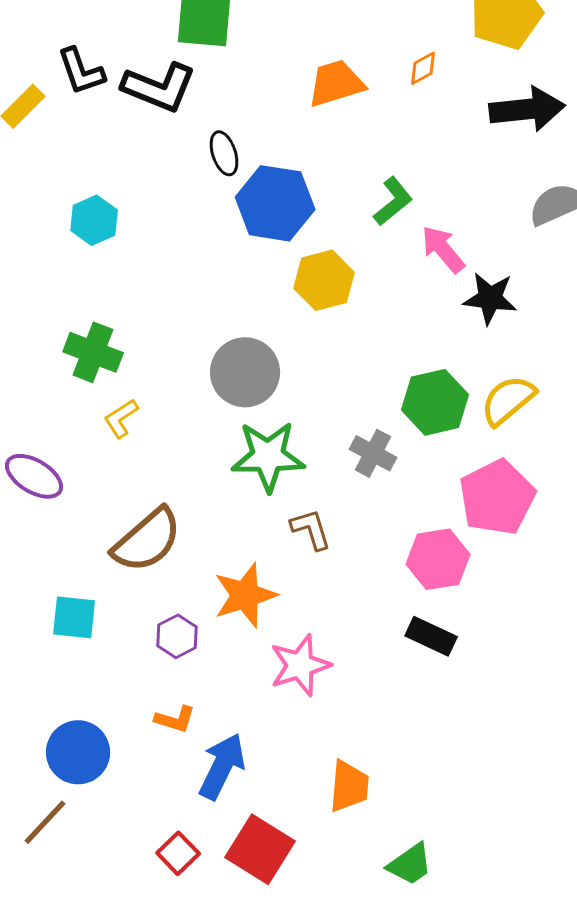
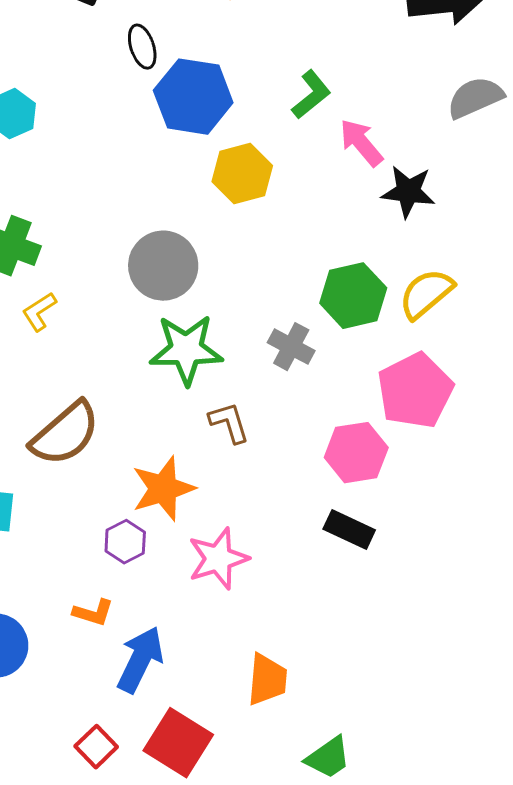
purple hexagon: (177, 636) -> (125, 542), moved

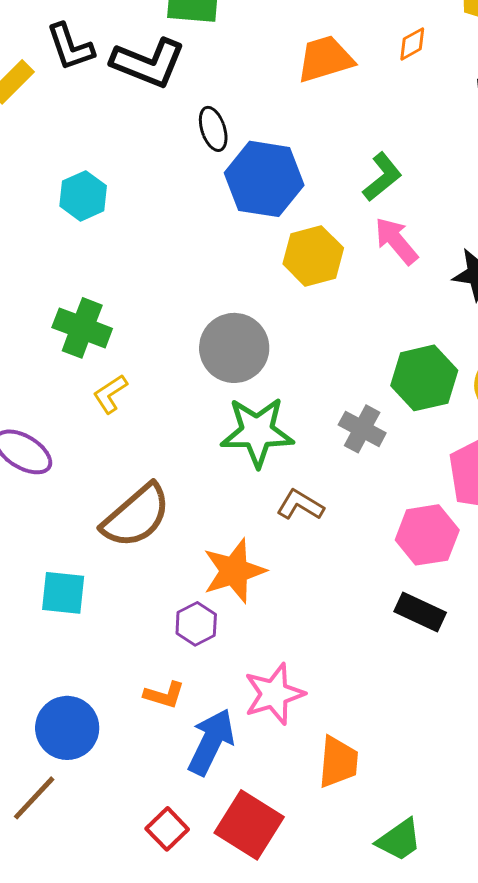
pink arrow: (361, 143) -> (396, 241), moved
brown L-shape: (229, 423) -> (300, 505), turned -42
pink star: (218, 559) -> (274, 694), moved

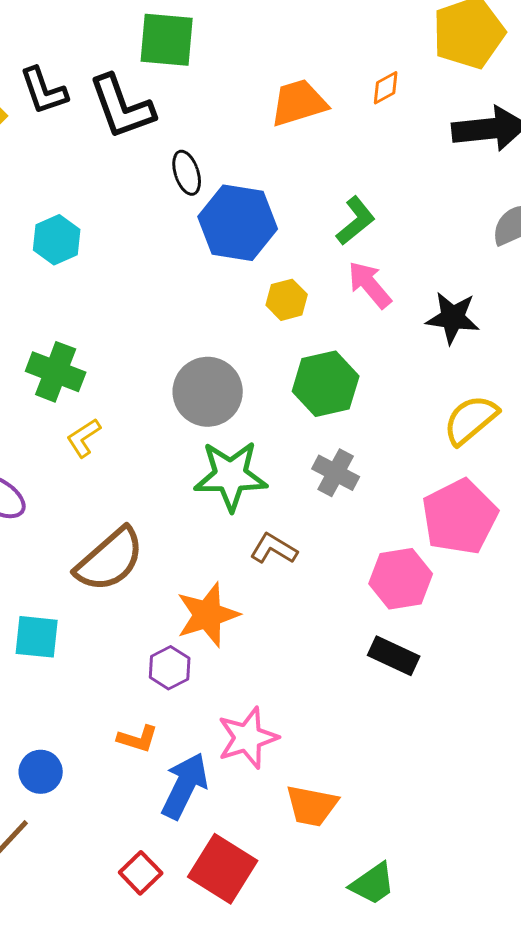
black L-shape: (148, 63) -> (122, 107), turned 48
yellow hexagon: (313, 256) -> (287, 300), size x0.7
green hexagon: (424, 378) -> (326, 384), moved
blue circle: (67, 728) -> (41, 772), size x0.7
orange trapezoid: (338, 762) -> (312, 806), turned 96

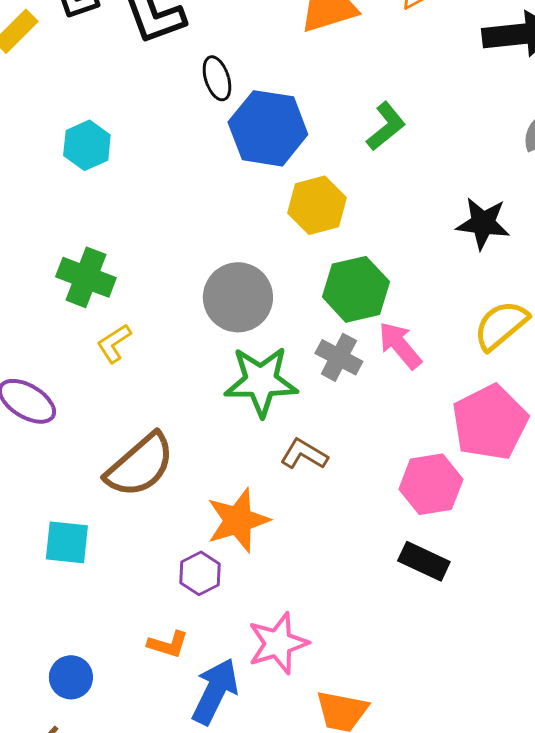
pink arrow: (370, 285) -> (400, 345), moved
yellow hexagon: (287, 300) -> (317, 205), size x1.4
gray cross: (336, 473) -> (339, 357), moved

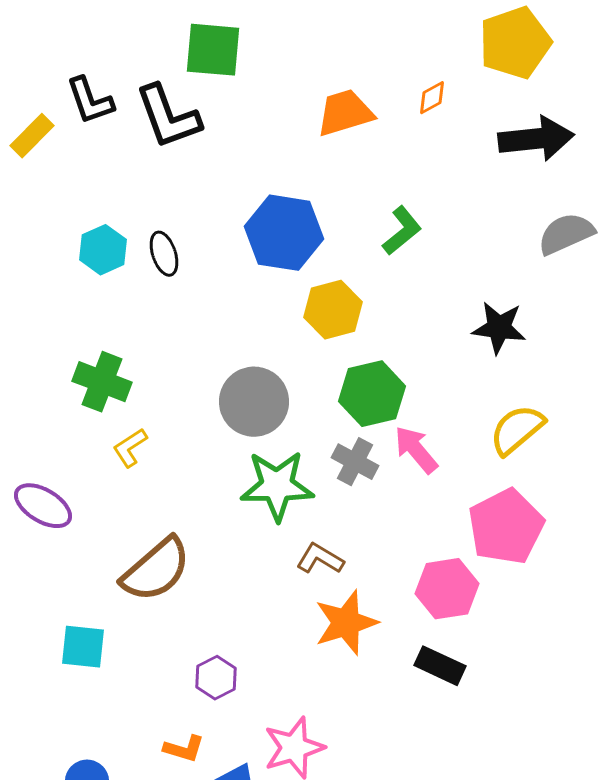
black ellipse: (217, 78) -> (164, 254), moved
orange star: (238, 520) -> (346, 623), moved

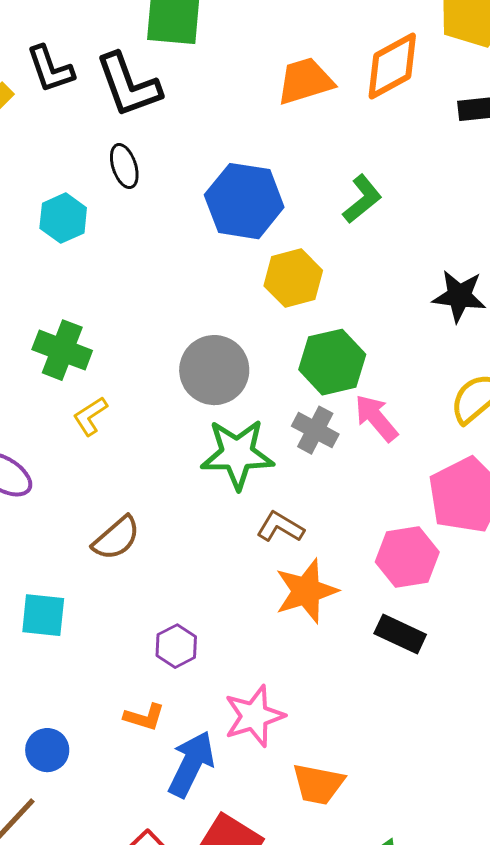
orange diamond: (432, 98) -> (392, 66), size x2.0
black ellipse: (164, 254) -> (124, 166), moved
brown semicircle: (156, 570) -> (116, 538), size x0.7

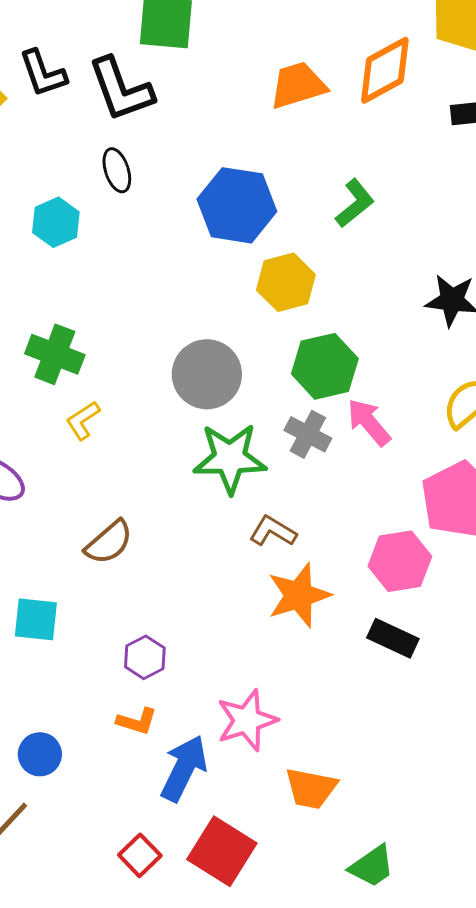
purple hexagon: (176, 646) -> (145, 657), moved

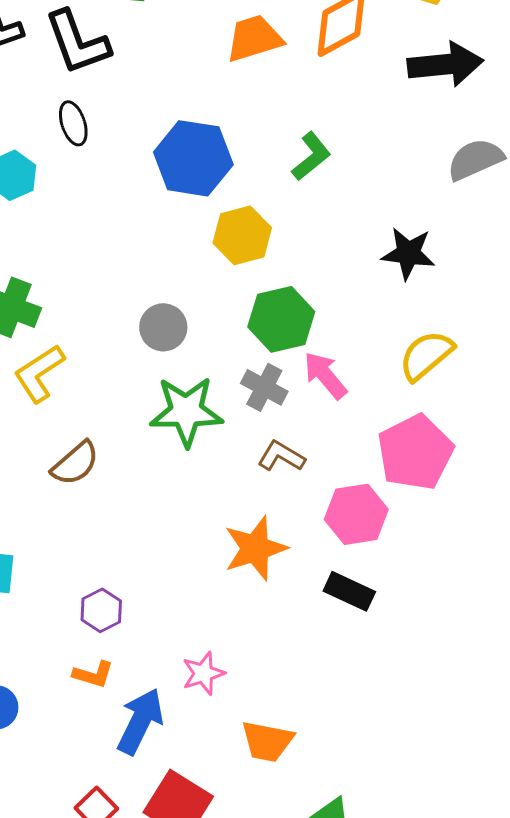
gray circle: (207, 374) -> (163, 327), size x0.7
yellow L-shape: (83, 420) -> (39, 373), size x1.5
brown L-shape: (273, 531) -> (281, 456), moved
brown semicircle: (109, 542) -> (75, 463), moved
pink star: (247, 720) -> (203, 673), size x0.7

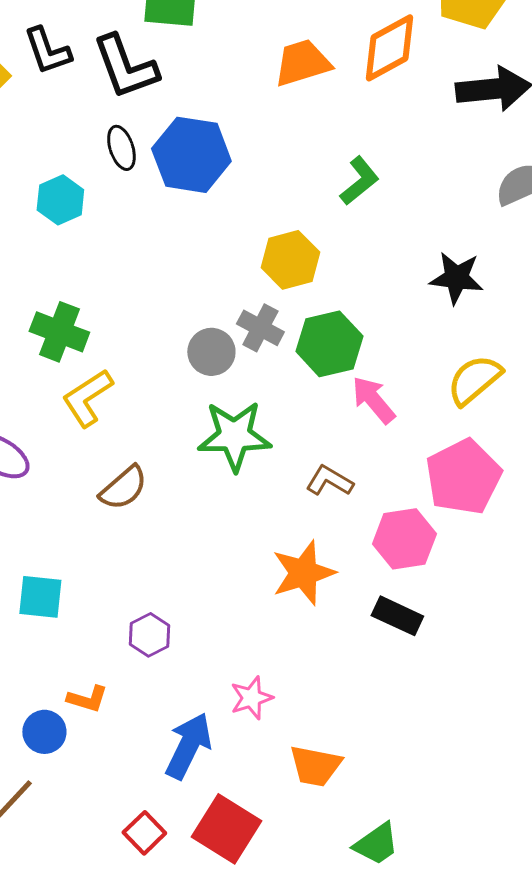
blue hexagon: (193, 158) -> (191, 155), moved
gray cross: (264, 387) -> (260, 328), moved
orange L-shape: (93, 674) -> (87, 699), moved

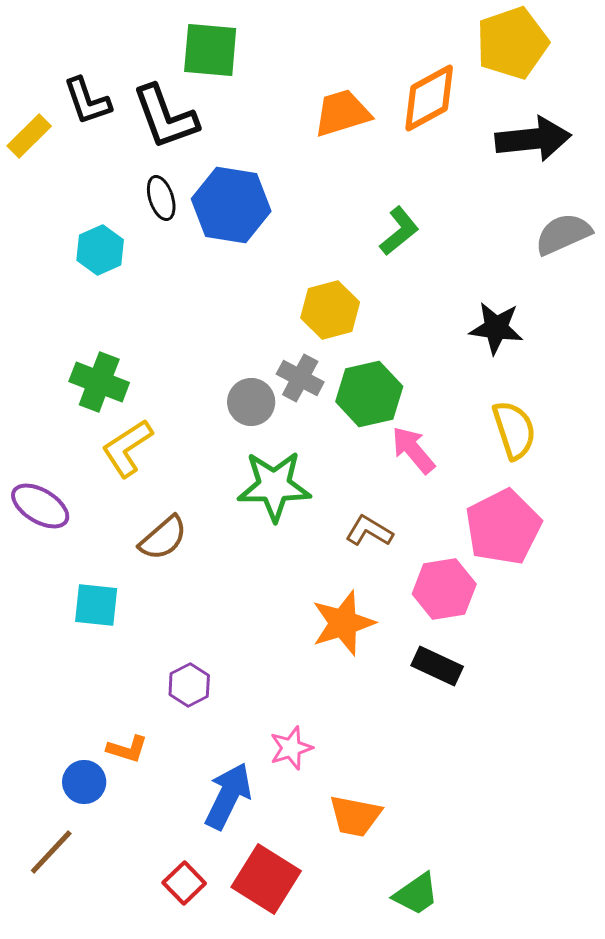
yellow semicircle: (474, 380) -> (514, 430), turned 112
cyan square: (40, 597) -> (96, 605), moved

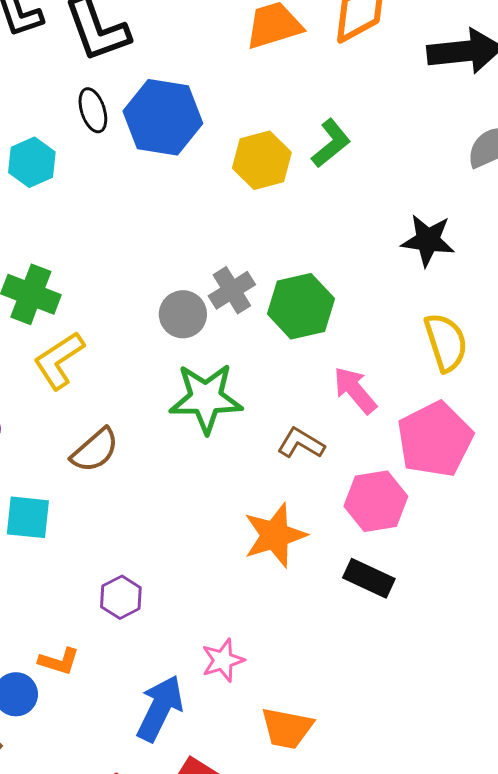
yellow hexagon: (330, 310) -> (262, 160), moved
gray cross: (300, 378) -> (232, 290), turned 30
pink arrow: (413, 450) -> (355, 390), moved

